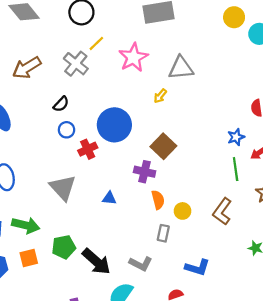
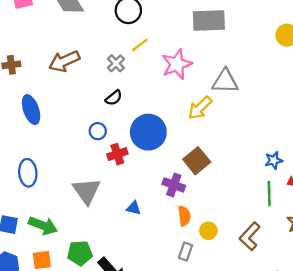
gray cross: (76, 64) -> (116, 63), size x0.7
yellow arrow: (160, 96) -> (200, 108), size x1.6
black semicircle: (61, 104) -> (114, 98), moved

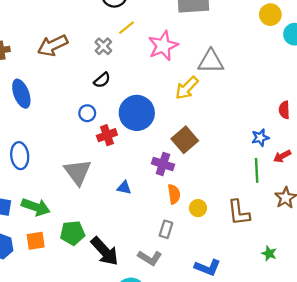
brown L-shape: (250, 236) -> (239, 213), turned -48
gray rectangle: (185, 251) -> (166, 229), moved

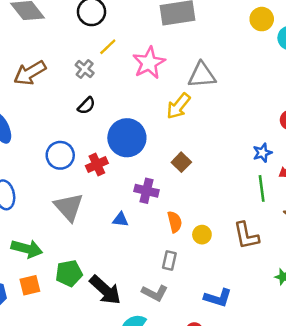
blue circle: (87, 113) -> (60, 155), moved, size x1.5
brown square: (185, 140) -> (181, 162), size x0.7
purple cross: (163, 164) -> (147, 191), moved

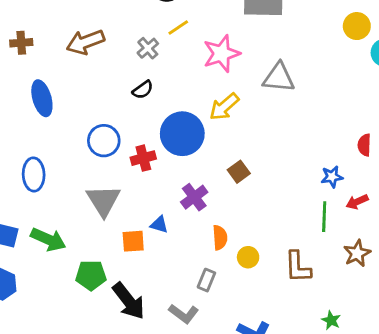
yellow arrow: (178, 106) -> (224, 107), moved
purple cross: (147, 191) -> (194, 197), turned 30
orange square: (30, 285) -> (133, 241), moved

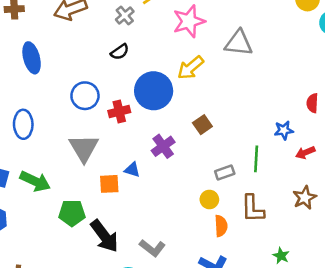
green line: (324, 217) -> (256, 159), moved
orange semicircle: (220, 238) -> (221, 226), moved
gray rectangle: (206, 280) -> (225, 173), moved, turned 48

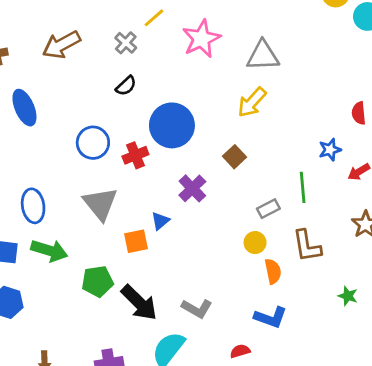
yellow arrow: (191, 68) -> (252, 102), moved
blue ellipse: (23, 124) -> (33, 206), moved
blue triangle: (132, 170) -> (160, 221), turned -49

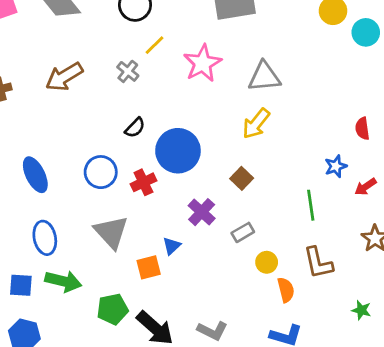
black semicircle: (126, 86) -> (135, 128), moved
blue ellipse: (24, 108) -> (35, 175), moved
gray rectangle: (268, 209) -> (243, 232), moved

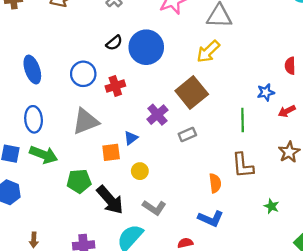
blue circle: (178, 151) -> (146, 47), moved
brown square: (242, 178) -> (192, 92), size x1.8
gray triangle: (111, 232) -> (86, 121), turned 44
yellow circle: (267, 262) -> (140, 171), moved

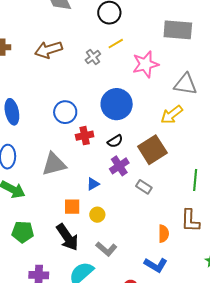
black semicircle: (114, 43) -> (115, 141), moved
blue circle: (83, 74) -> (65, 112), moved
gray rectangle: (187, 135) -> (144, 187), turned 49
orange square: (111, 152) -> (72, 207), moved
green pentagon: (79, 181) -> (23, 232), moved

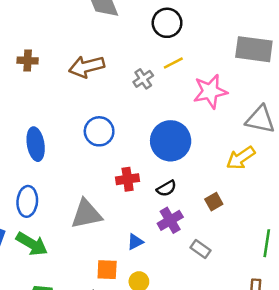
blue circle: (65, 112) -> (99, 131), moved
brown square: (152, 150) -> (214, 202), size x0.5

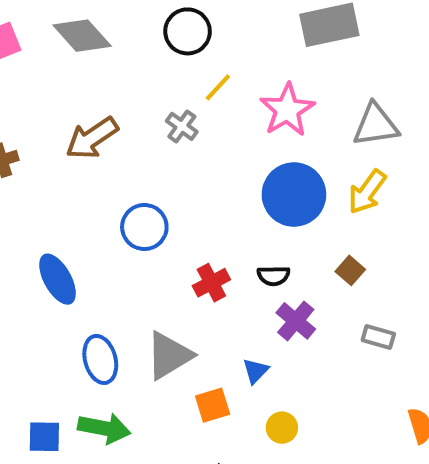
blue circle: (171, 141) -> (294, 195), moved
black semicircle: (166, 188) -> (274, 276), turned 48
blue ellipse: (27, 201) -> (100, 359), moved
gray rectangle: (201, 249) -> (378, 337), moved
orange square: (107, 270) -> (213, 405), moved

